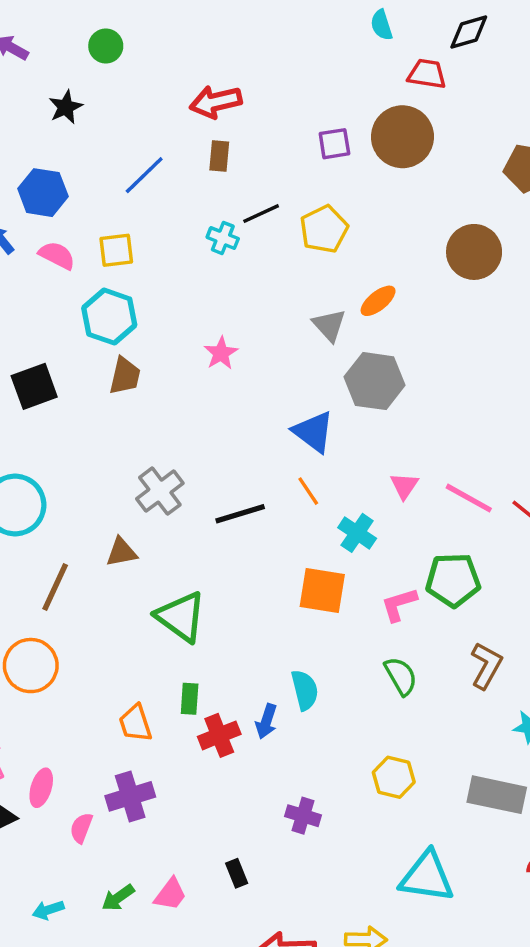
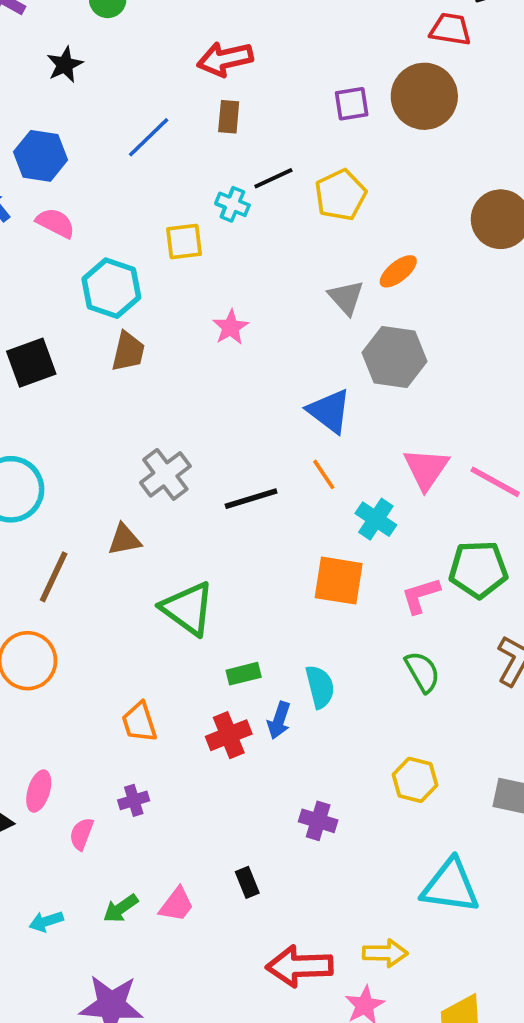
yellow square: (116, 250) -> (184, 242), moved
pink triangle: (404, 486) -> (426, 469), size x1.5
green rectangle: (190, 699) -> (244, 674), moved, turned 72
purple cross: (130, 796) -> (134, 800), size x0.6

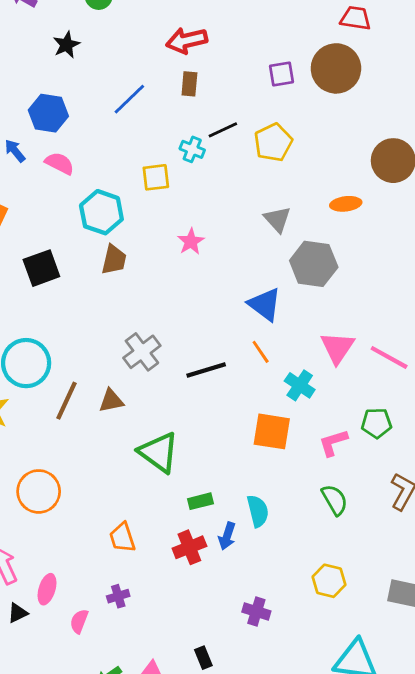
orange ellipse: (398, 271) -> (346, 204), moved, turned 32
green pentagon: (478, 569) -> (376, 423), size x0.7
brown line: (54, 577) -> (67, 401), moved

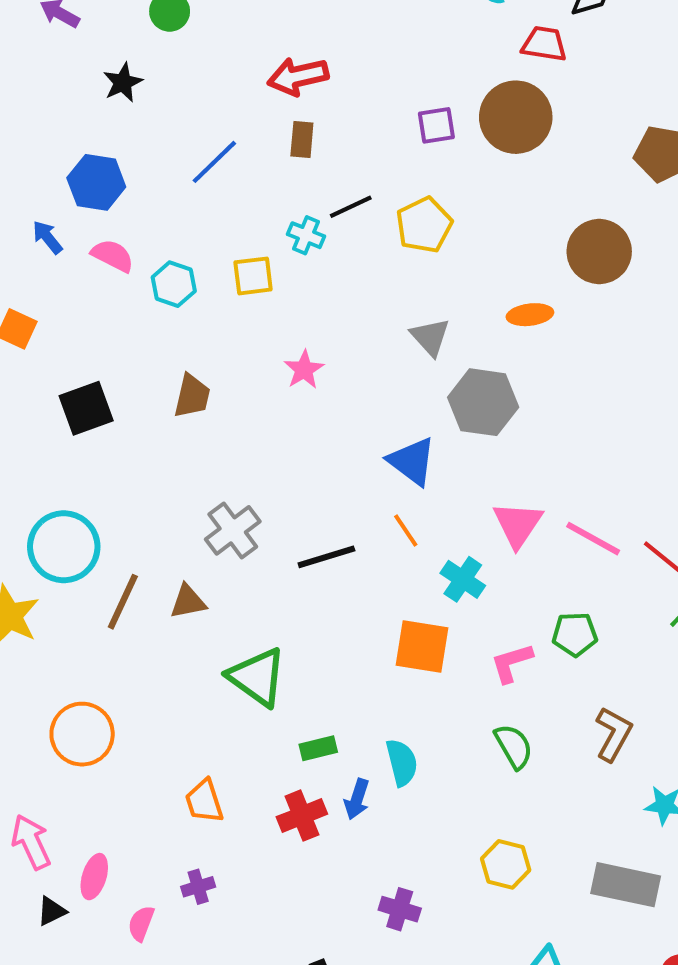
cyan hexagon: (101, 212) -> (174, 284), moved, size x0.7

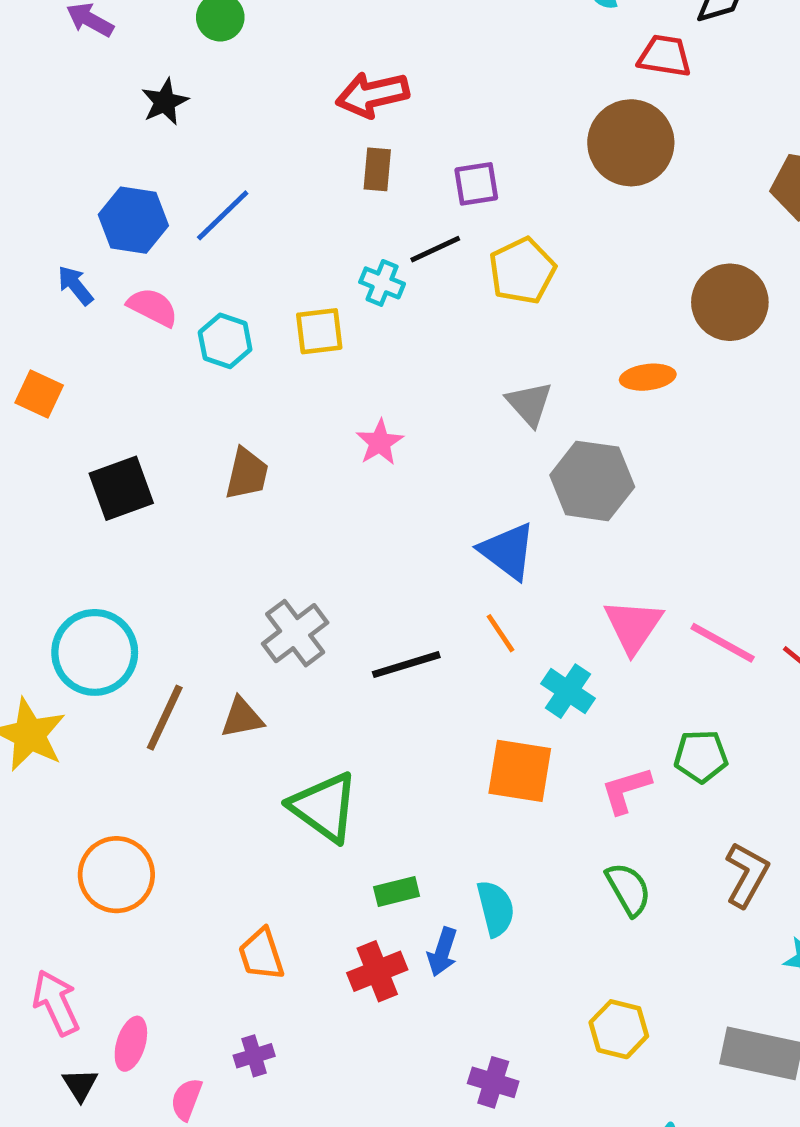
purple square: (436, 125) -> (476, 184), moved
blue line: (214, 162) -> (223, 215), moved
black triangle: (52, 911) -> (80, 1085), turned -36

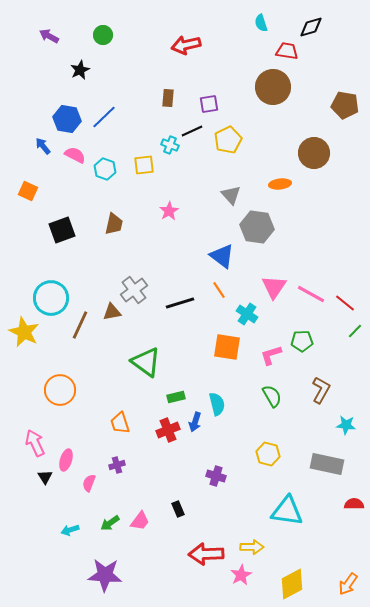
red arrow: (372, 95) -> (186, 45), moved
brown triangle: (242, 718) -> (112, 312), moved

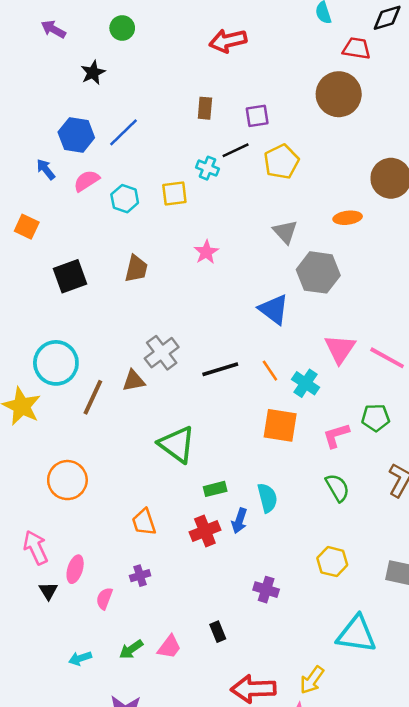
pink semicircle: (75, 155) -> (87, 181), turned -60
orange line: (219, 290) -> (270, 371), moved
yellow arrow: (252, 547) -> (312, 680), turned 125

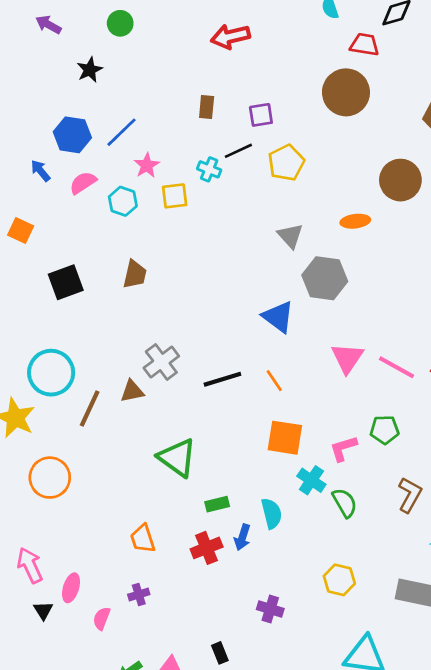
pink star: (206, 252) -> (147, 165), moved
cyan cross: (306, 383) -> (311, 480), moved
orange circle: (67, 480) -> (50, 478), moved

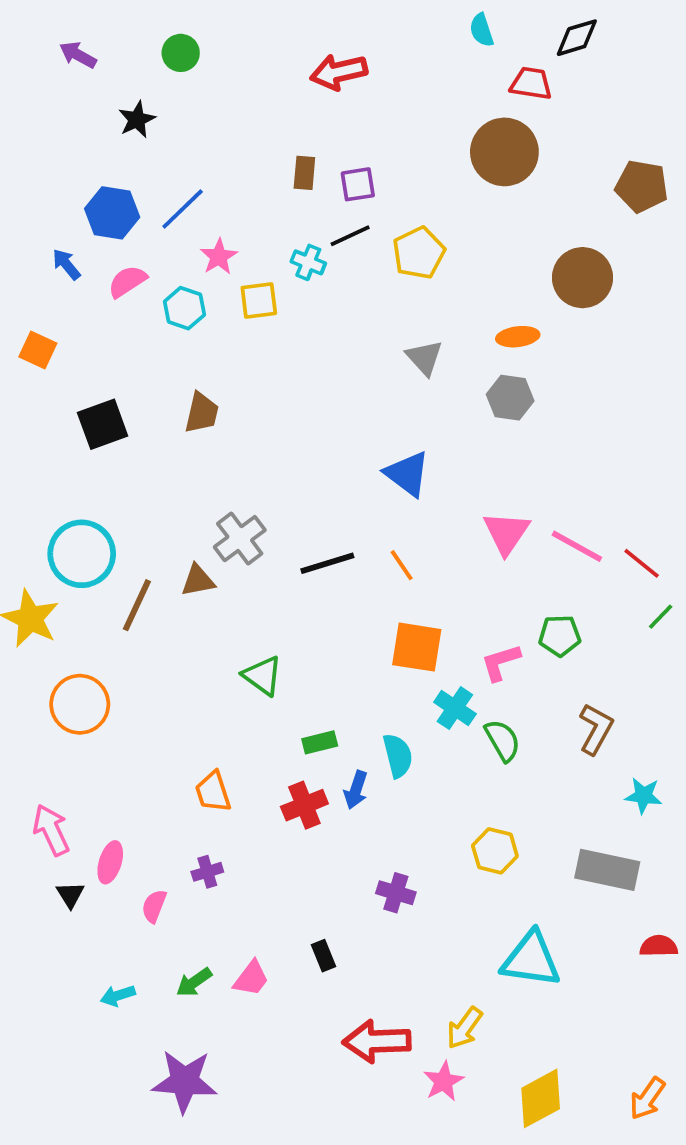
purple square: (261, 115) -> (358, 184), moved
gray hexagon: (325, 278) -> (510, 398), moved, size x0.7
green triangle: (177, 458) -> (263, 676), size x0.7

